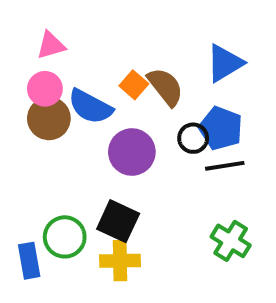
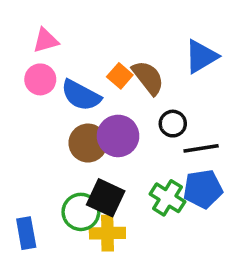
brown circle: (49, 118) -> (88, 143), moved
blue pentagon: (221, 128) -> (203, 189), moved, turned -30
green circle: (65, 237) -> (81, 212), moved
green cross: (231, 241) -> (167, 198), moved

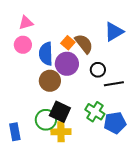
blue semicircle: (81, 95) -> (46, 54), turned 60
purple circle: (118, 136) -> (67, 64), moved
blue pentagon: (203, 189) -> (115, 123), moved

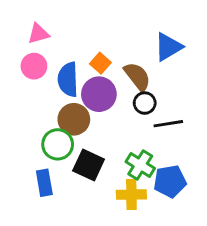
brown semicircle: (84, 44) -> (137, 76), moved
green circle: (46, 120) -> (58, 144), moved
blue rectangle: (15, 132) -> (44, 183), moved
yellow cross: (61, 132) -> (131, 195), moved

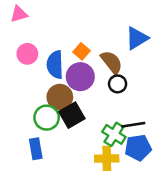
pink triangle: (38, 34) -> (19, 14), moved
black line: (168, 124) -> (133, 125), moved
black square: (89, 165) -> (72, 115), moved, turned 35

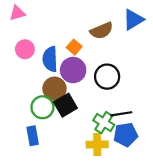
blue triangle: (137, 38) -> (133, 20), moved
brown semicircle: (112, 62) -> (102, 31), moved, turned 105
black circle: (118, 84) -> (107, 77), size x1.5

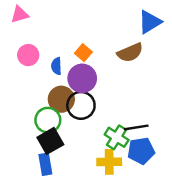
brown semicircle: (102, 31) -> (130, 53), moved
blue semicircle: (50, 59) -> (56, 66), size x0.6
black circle: (107, 77) -> (81, 105), moved
black square: (65, 105) -> (50, 141), moved
blue rectangle: (33, 136) -> (45, 164), moved

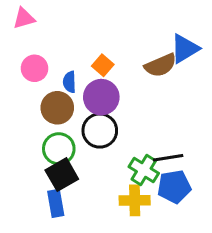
blue triangle: (150, 22) -> (185, 49), moved
brown circle: (61, 99) -> (57, 108), moved

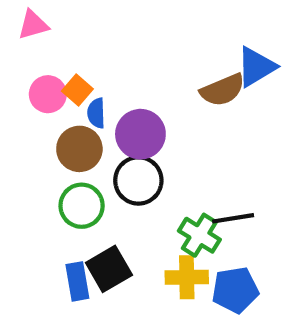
orange square: (103, 65) -> (77, 90), moved
black square: (62, 175) -> (109, 269), moved
blue pentagon: (174, 187) -> (235, 290), moved

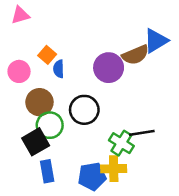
pink circle: (48, 94) -> (19, 71), moved
purple circle: (140, 134) -> (109, 68), moved
brown circle: (79, 149) -> (39, 102), moved
black square: (109, 269) -> (36, 142), moved
blue pentagon: (235, 290) -> (92, 176), moved

